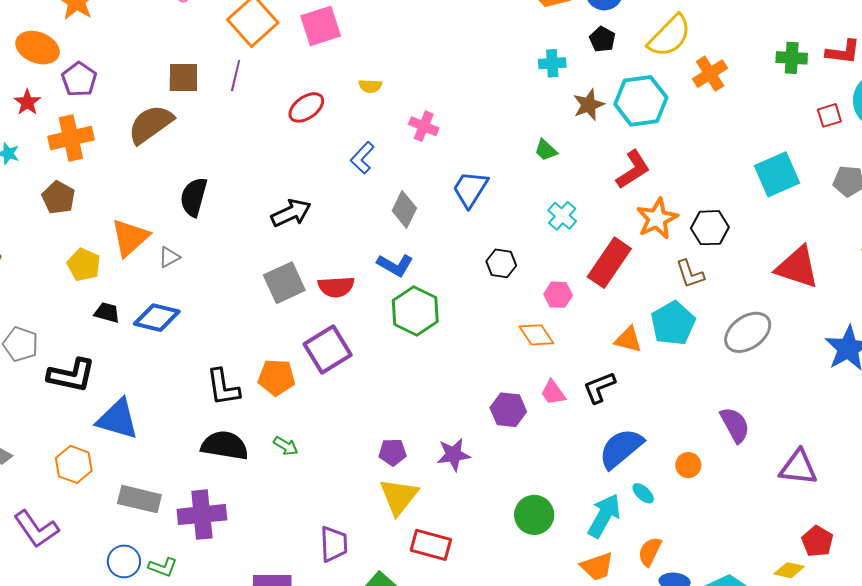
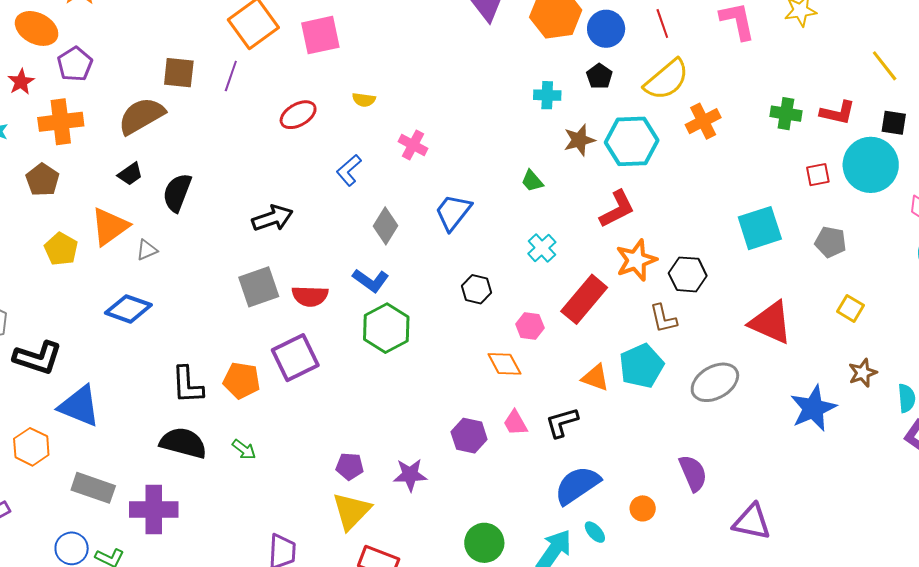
black trapezoid: (107, 313) -> (130, 174), moved, turned 124

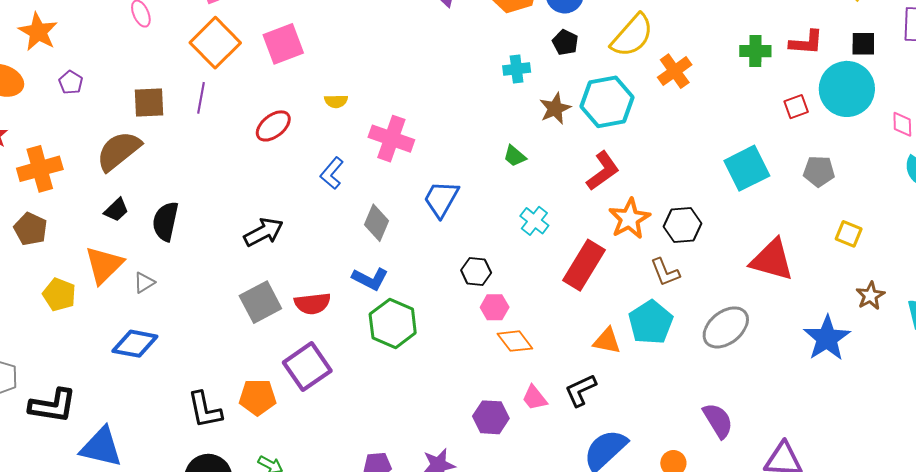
purple pentagon: (75, 64) -> (71, 82), moved, size x0.7
pink cross: (413, 145) -> (391, 139), size x1.5
pink hexagon: (530, 326) -> (495, 307), moved

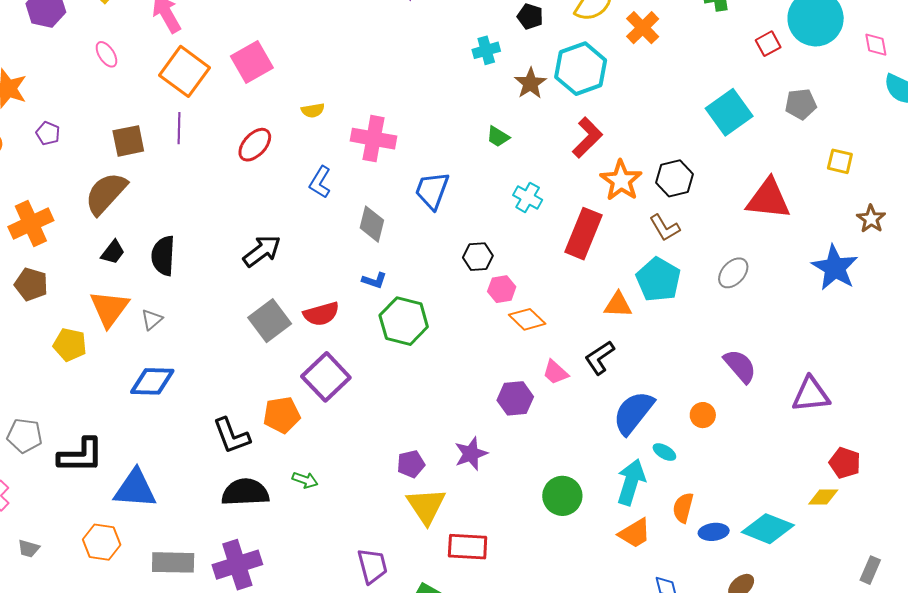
blue L-shape: (370, 279) -> (374, 280), size x0.7
gray ellipse: (726, 327) -> (733, 273), size x0.7

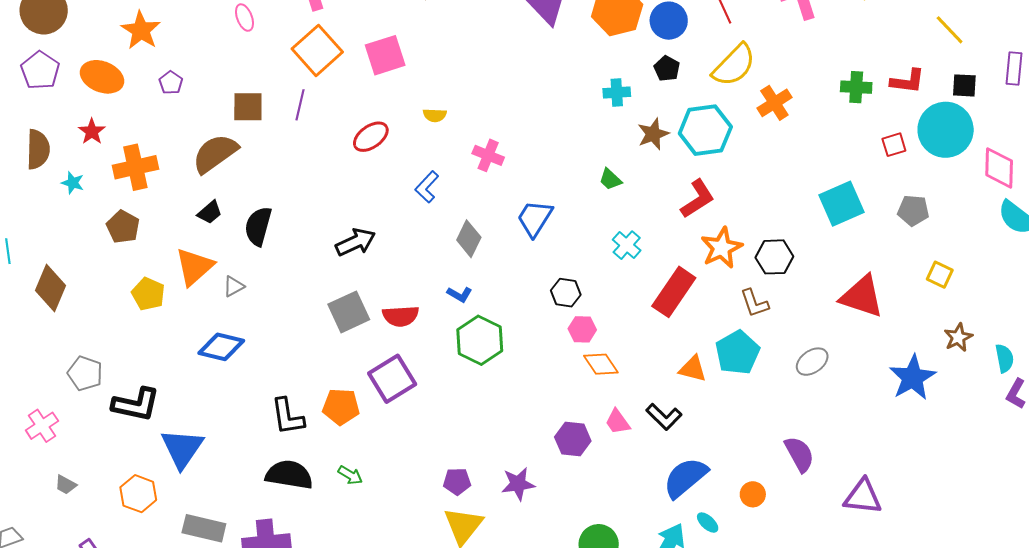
pink diamond: (876, 45) -> (999, 168), size x1.6
pink cross: (373, 139) -> (488, 155), size x0.7
black L-shape: (600, 358) -> (664, 417), turned -114
blue triangle: (135, 489) -> (182, 448), turned 48

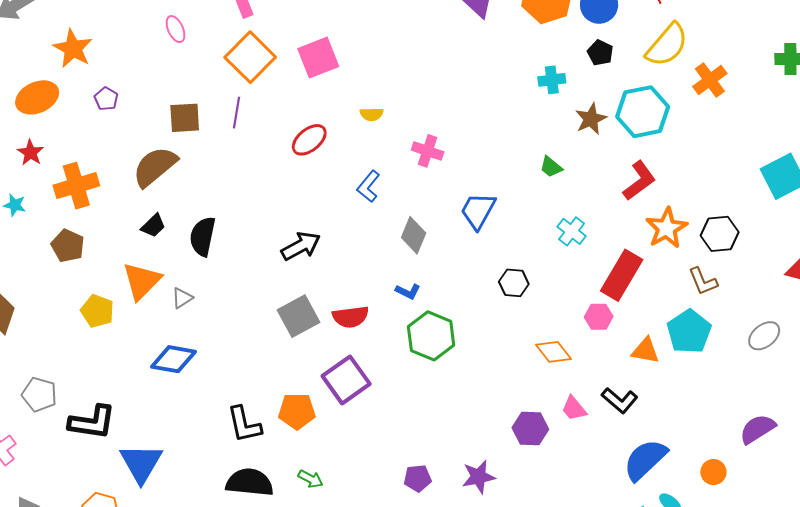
orange ellipse: (102, 77) -> (37, 97), turned -42
pink hexagon: (582, 329) -> (599, 317), moved
purple semicircle: (799, 454) -> (757, 429), turned -90

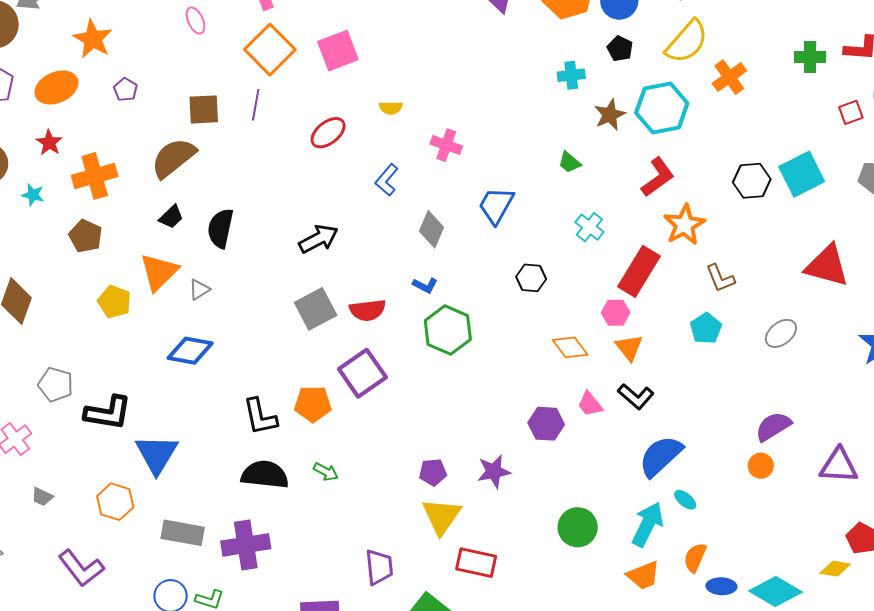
black hexagon: (720, 234) -> (752, 181), moved
cyan pentagon: (689, 332) -> (706, 328), size x0.7
orange triangle: (645, 351) -> (629, 348), moved, turned 40
orange circle: (713, 472) -> (761, 466), moved

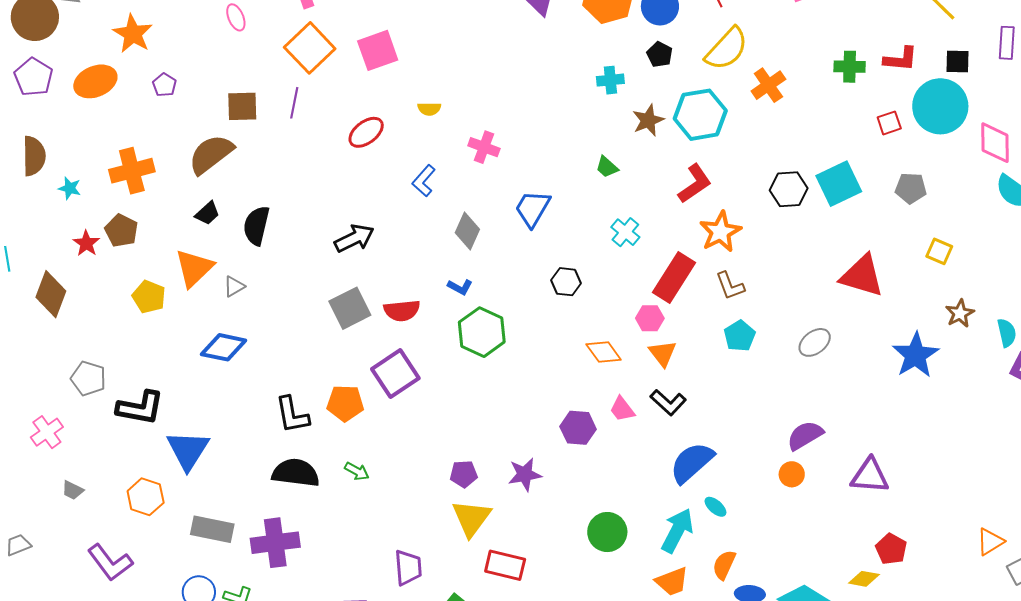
red star: (49, 143) -> (86, 243), moved
brown L-shape: (720, 278) -> (730, 286), moved

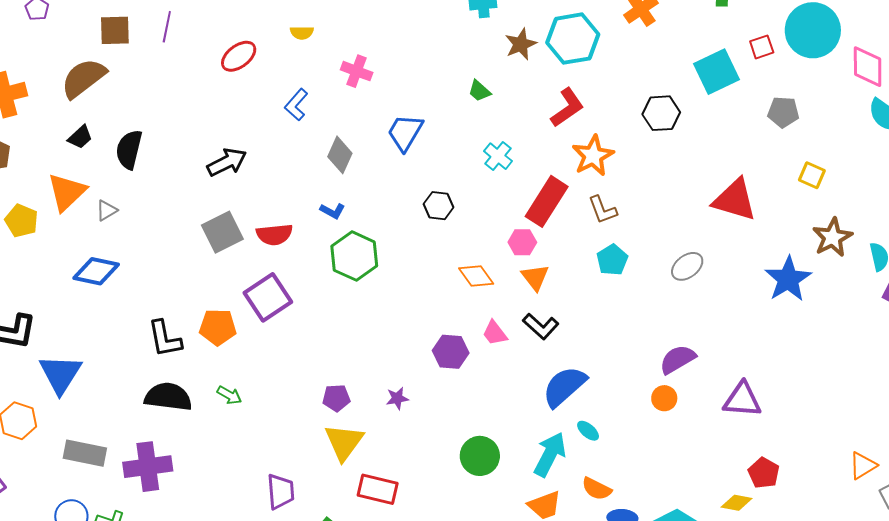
cyan square: (839, 184) -> (717, 72), moved
brown star: (960, 313) -> (832, 237), size x1.4
purple star: (525, 474) -> (397, 398), size x0.7
orange semicircle: (724, 565) -> (597, 489), turned -88

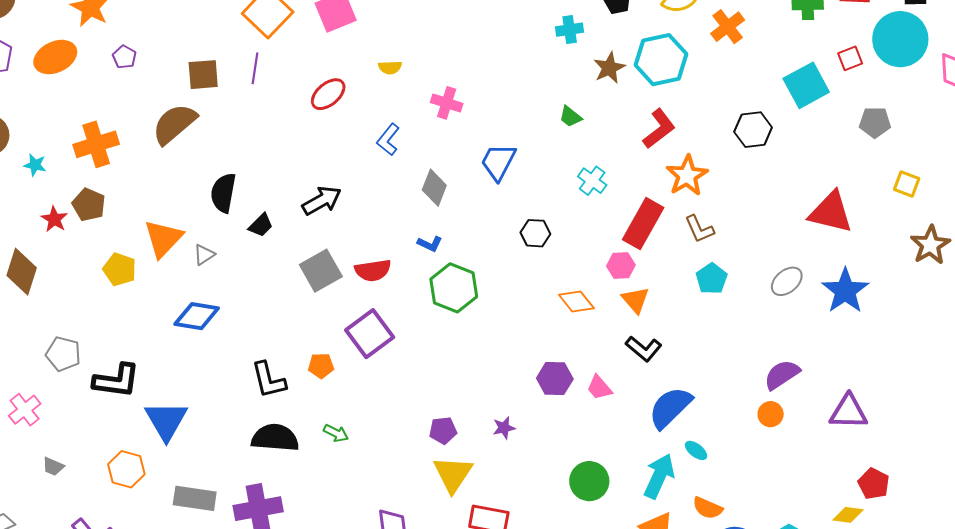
black trapezoid: (80, 137) -> (261, 225), moved
blue star: (788, 279) -> (845, 291), moved
orange pentagon: (218, 327) -> (321, 366), size x0.7
pink trapezoid: (495, 333) -> (599, 388), moved

